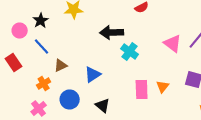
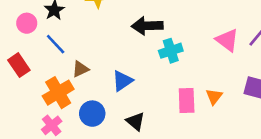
cyan cross: (130, 52) -> (171, 51), turned 36
orange cross: (44, 84) -> (58, 93), size x1.6

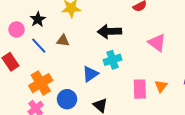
pink triangle: (227, 40) -> (157, 43), moved
cyan cross: (171, 51) -> (112, 60), moved
brown triangle: (80, 69) -> (63, 41), moved, turned 32

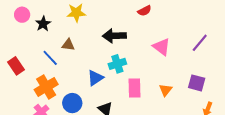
pink circle: (17, 29) -> (22, 15), moved
blue line: (39, 46) -> (50, 58), moved
pink rectangle: (140, 89) -> (134, 88), moved

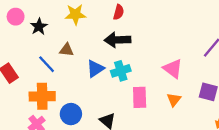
red semicircle: (145, 11) -> (119, 12), moved, turned -48
pink triangle: (162, 47) -> (173, 69), moved
blue triangle: (95, 78) -> (95, 69), moved
orange cross: (46, 87) -> (42, 96), turned 30

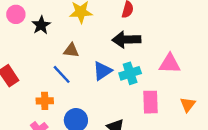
blue line: (47, 64) -> (62, 74), moved
pink triangle: (173, 69) -> (170, 64), moved, turned -35
orange cross: (42, 96) -> (45, 101), size x0.6

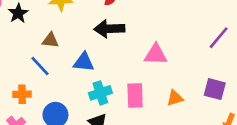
blue triangle: (102, 71) -> (84, 62), turned 40
cyan cross: (130, 73) -> (100, 93), moved
orange triangle: (188, 105) -> (175, 98), turned 35

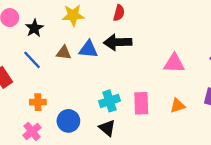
pink triangle: (156, 54) -> (174, 63), moved
blue triangle: (84, 62) -> (88, 49), moved
blue line: (40, 66) -> (32, 60), moved

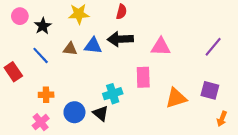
pink triangle: (174, 63) -> (161, 47), moved
pink rectangle: (141, 103) -> (143, 77), moved
orange triangle: (178, 106) -> (176, 98), size x1.5
black triangle: (107, 128) -> (101, 113), moved

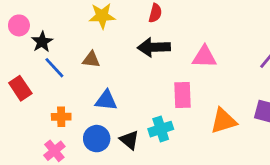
pink circle: (20, 16) -> (19, 25), moved
black star: (43, 26) -> (42, 42), moved
blue triangle: (93, 46) -> (106, 100), moved
cyan cross: (113, 94) -> (161, 129), moved

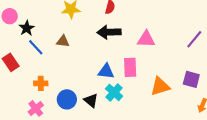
blue triangle: (106, 100) -> (106, 71), moved
cyan cross: (161, 129) -> (114, 92), turned -30

